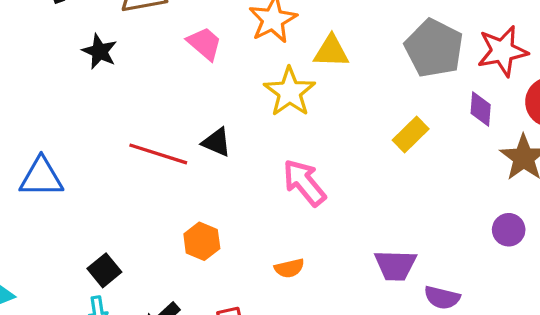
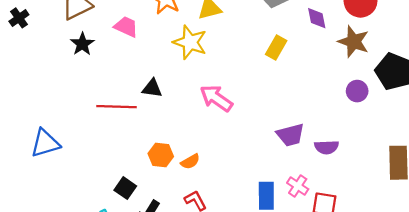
black star: (100, 51) -> (82, 44), moved, turned 30
orange semicircle: (289, 268) -> (190, 162), moved
black square: (104, 270) -> (125, 188), moved

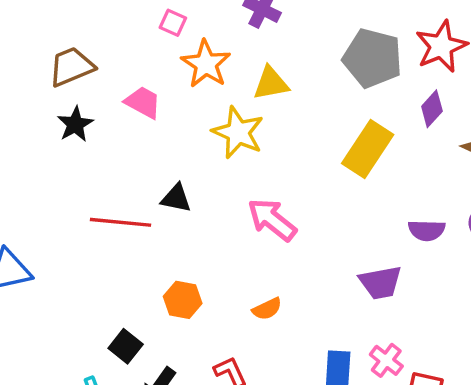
purple diamond: (317, 18) -> (432, 109), turned 50
yellow rectangle: (276, 47) -> (368, 149), size x1.5
purple semicircle: (327, 147) -> (427, 230), moved
orange semicircle: (190, 162) -> (267, 309), moved

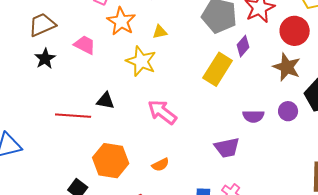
yellow triangle: (271, 83) -> (160, 32), size x0.7
purple diamond: (432, 109) -> (243, 46), moved
orange hexagon: (183, 300) -> (111, 161), size x1.6

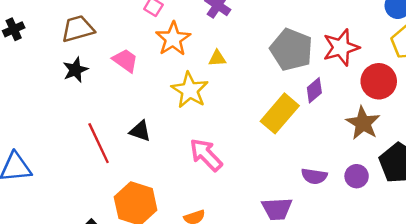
red line: (73, 116) -> (99, 143), turned 52

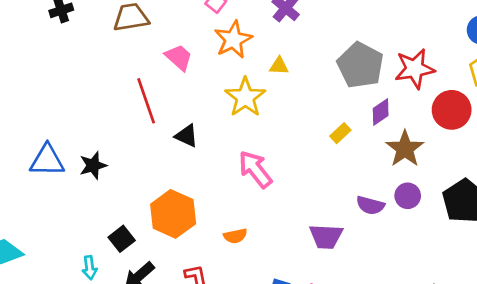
black star: (75, 70) -> (93, 165), moved
yellow rectangle: (280, 113) -> (340, 133), size x0.5
brown star: (363, 123) -> (405, 149), moved
red line: (99, 143) -> (146, 101), moved
purple circle: (357, 176) -> (408, 196), moved

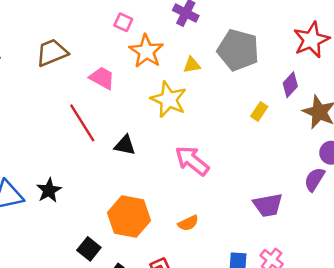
gray pentagon: (360, 65) -> (238, 50), moved
purple semicircle: (370, 205) -> (314, 179), moved, turned 120

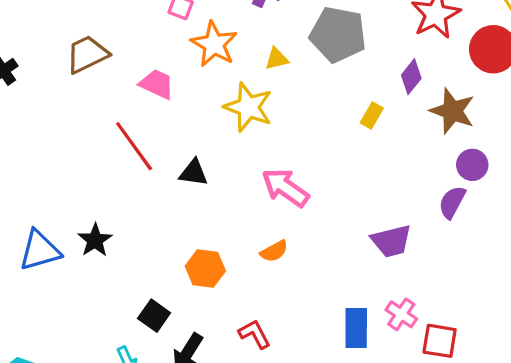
orange hexagon: (129, 217) -> (205, 269), size x0.7
orange semicircle: (188, 223) -> (274, 251), moved

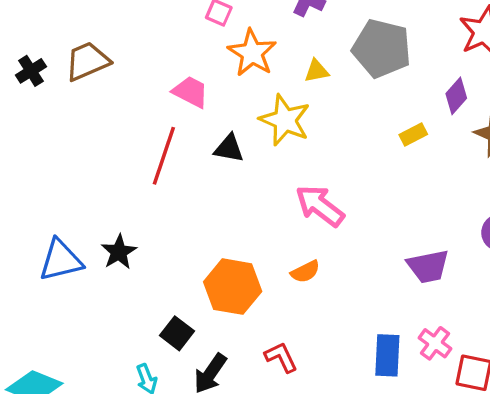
brown trapezoid: (87, 54) -> (87, 61), moved
yellow rectangle: (372, 115) -> (413, 134), turned 30
red line: (134, 146) -> (164, 156), turned 52
black triangle: (194, 173) -> (229, 148), moved
orange hexagon: (205, 269) -> (233, 287), size x1.4

